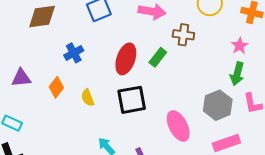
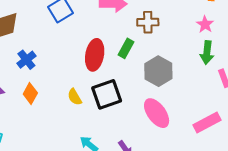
blue cross: (74, 53) -> (26, 60), moved
yellow semicircle: (88, 98) -> (75, 97), moved
gray hexagon: (218, 105) -> (158, 71), moved

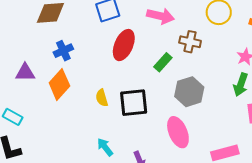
red ellipse: (95, 55) -> (124, 45), moved
orange diamond: (30, 93) -> (59, 84), size x1.4

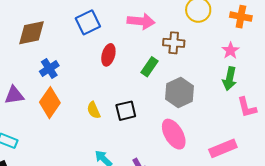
red ellipse: (124, 45) -> (108, 55), size x0.7
black square: (134, 103) -> (126, 111), size x0.7

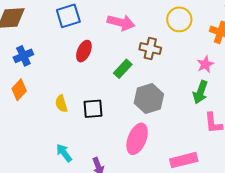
orange diamond: (50, 103) -> (19, 90), size x0.7
pink ellipse: (174, 134) -> (137, 139), turned 44

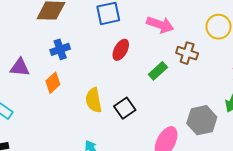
gray hexagon: (149, 99) -> (202, 120), moved
yellow semicircle: (61, 104) -> (94, 100), size x1.4
black square: (93, 109) -> (125, 108), turned -35

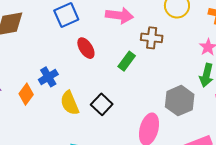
blue cross: (60, 49) -> (48, 77), moved
red ellipse: (121, 50) -> (86, 48), turned -50

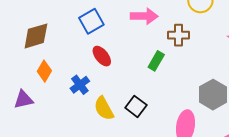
red ellipse: (86, 48) -> (102, 56), moved
orange diamond: (26, 94) -> (44, 71), moved

